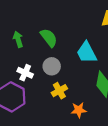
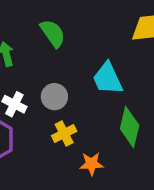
green semicircle: (49, 38) -> (53, 33), moved

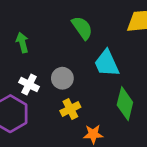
green semicircle: (53, 33) -> (82, 28), moved

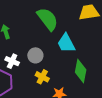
green semicircle: (82, 28) -> (47, 19), size x1.4
yellow cross: (70, 109) -> (42, 77), turned -32

